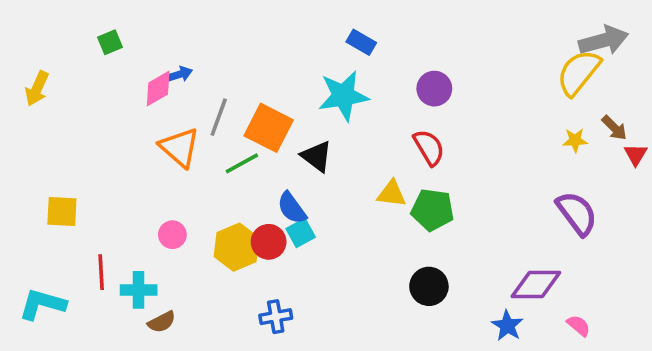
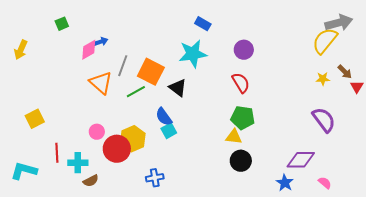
yellow triangle: (392, 194) -> (234, 137), moved
yellow square: (62, 212) -> (35, 119), turned -30
red circle: (269, 242) -> (117, 149), moved, size x1.4

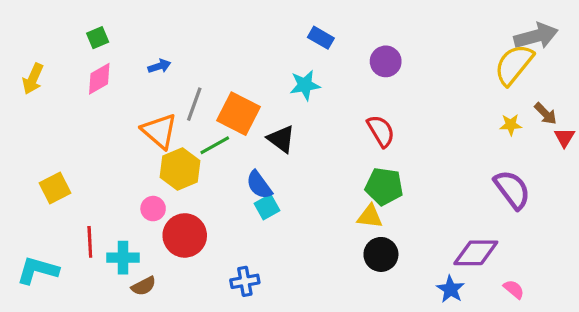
pink diamond: (89, 50) -> (99, 79), moved
purple circle: (244, 50) -> (386, 61), moved
cyan star: (193, 54) -> (305, 85), size x0.7
yellow hexagon: (133, 139) -> (180, 169), moved

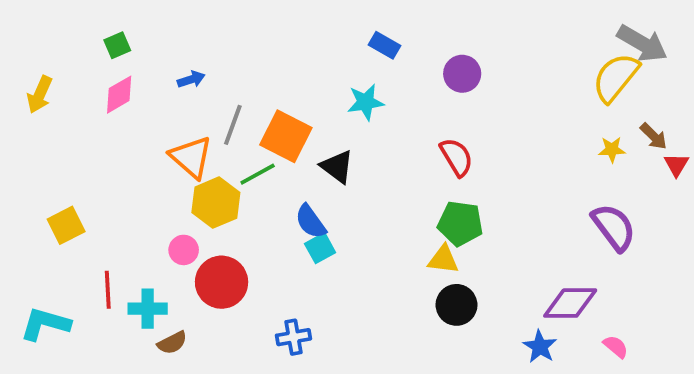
gray arrow: (536, 36) -> (642, 43), turned 45

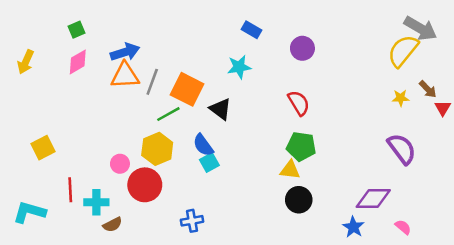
blue arrow: (191, 79) -> (125, 52), size x1.6
orange triangle: (191, 157) -> (125, 76), moved, turned -44
yellow hexagon: (216, 203) -> (157, 149), moved

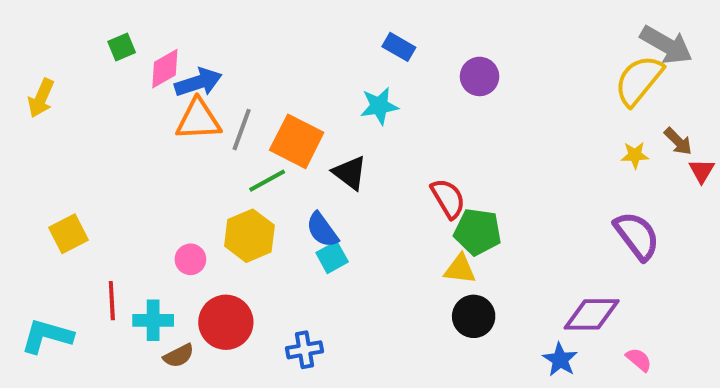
pink diamond: (78, 62) -> (165, 69), moved
red semicircle: (299, 103) -> (448, 198), moved
red circle: (145, 185) -> (226, 322), moved

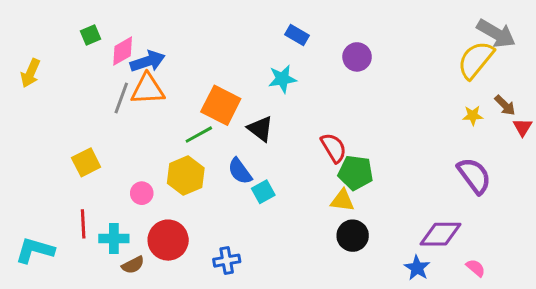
gray line: (242, 130) -> (121, 98), moved
yellow square: (69, 234) -> (86, 162), moved
cyan square: (332, 257) -> (263, 192), moved

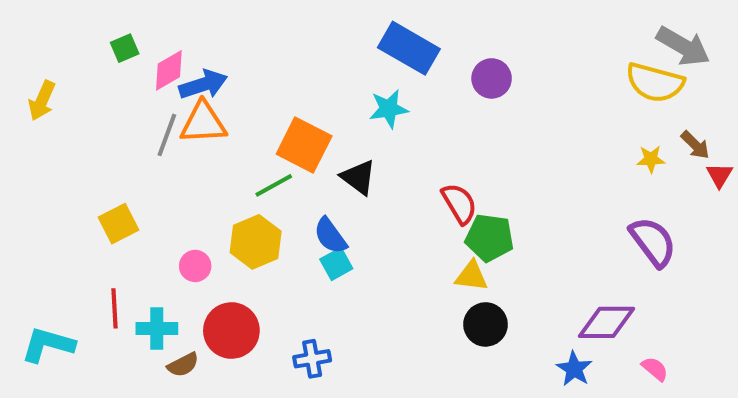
blue rectangle: (297, 35) -> (409, 48), size x1.8
yellow semicircle: (476, 60) -> (655, 82), turned -114
cyan square: (263, 192) -> (336, 264), moved

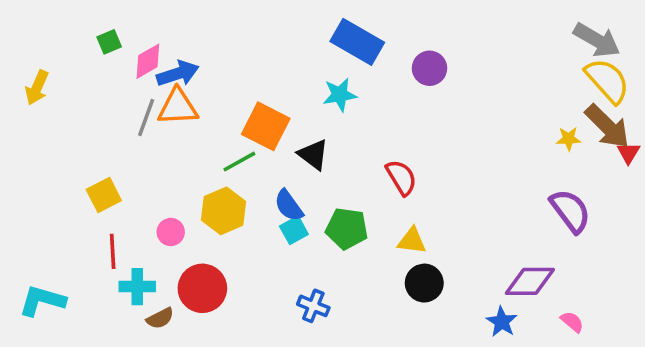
yellow semicircle: (655, 82) -> (607, 81), moved, turned -147
brown arrow: (695, 145) -> (607, 126), size x1.8
green pentagon: (490, 238) -> (347, 228), moved
red line: (114, 308) -> (113, 251), moved
blue cross: (312, 359) -> (313, 306), moved, turned 32

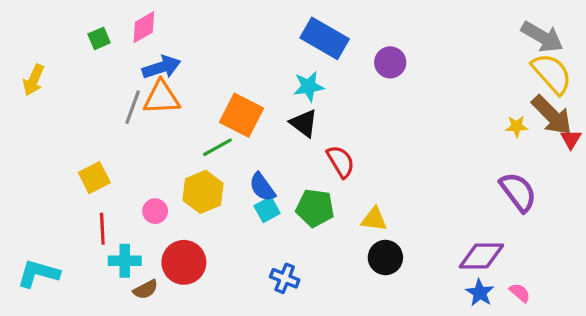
pink diamond: (148, 61) -> (144, 27), moved
black triangle: (313, 155) -> (304, 123), moved
red semicircle: (401, 177) -> (341, 162), moved
blue star: (502, 322) -> (480, 293), moved

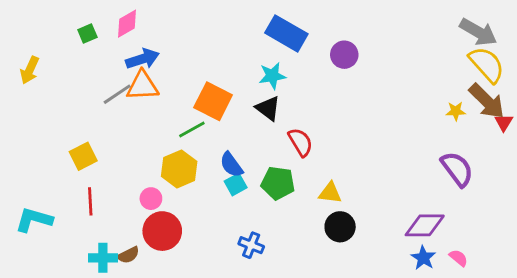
gray line: (133, 107) -> (117, 94), turned 36
pink circle: (155, 211) -> (151, 199), moved
cyan cross: (125, 261) -> (103, 258), moved
cyan L-shape: (38, 274) -> (34, 220), moved

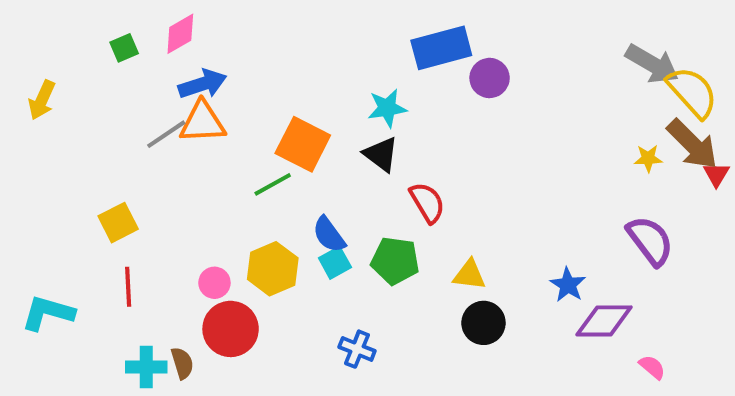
gray arrow: (478, 32) -> (652, 64), moved
blue rectangle: (286, 33) -> (441, 48), moved, turned -45
yellow hexagon: (179, 169) -> (273, 269), moved
brown semicircle: (128, 255) -> (182, 363), turned -80
blue star: (423, 258) -> (568, 285), moved

